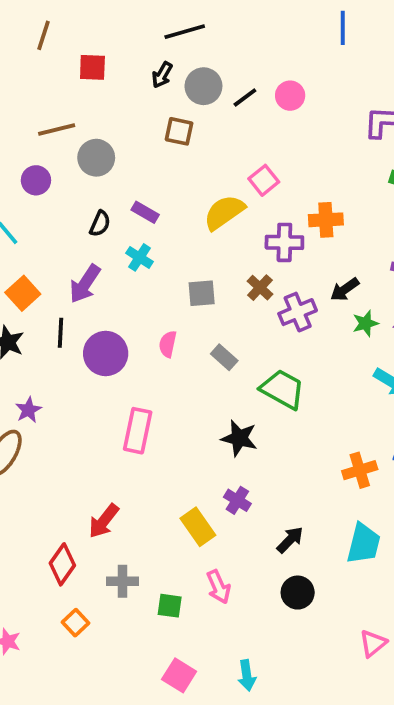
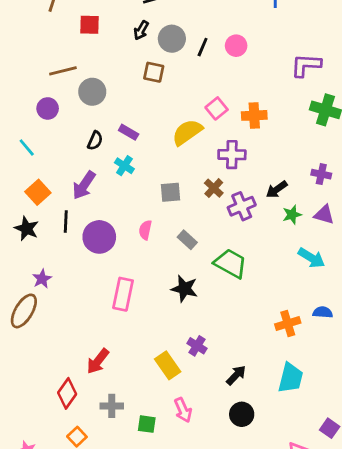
black line: (245, 97) -> (203, 47), turned -30
orange cross: (326, 220) -> (254, 115), moved
black star: (239, 438) -> (184, 289), moved

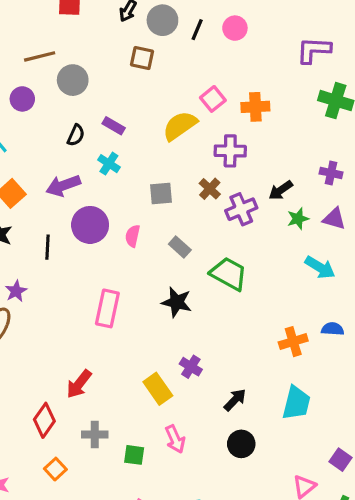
purple arrow: (84, 185) -> (63, 186), turned 36
black line: (66, 222) -> (48, 247), moved
purple circle: (99, 237) -> (90, 225), moved

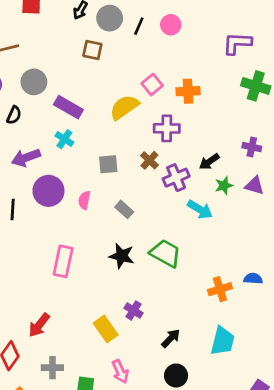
gray circle: (73, 80) -> (34, 82), moved
purple rectangle: (114, 126) -> (68, 107), size x1.5
black semicircle: (76, 135) -> (14, 115), moved
cyan arrow: (320, 267) -> (200, 209), moved
green trapezoid: (229, 274) -> (165, 253), moved

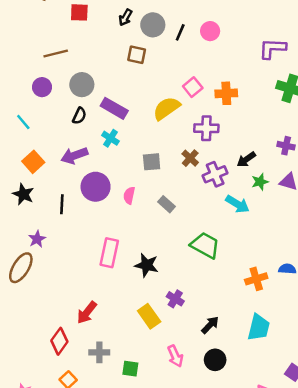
black semicircle: (14, 115) -> (79, 116), moved
black star: (122, 256) -> (147, 265), moved
pink arrow: (120, 372) -> (175, 356), moved

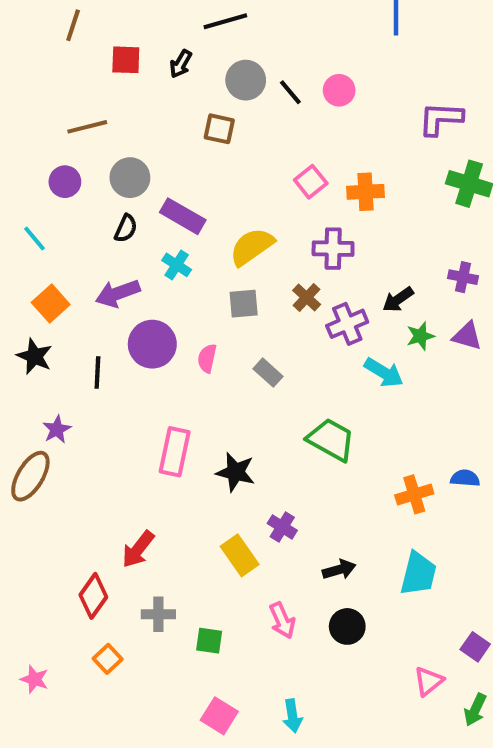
black arrow: (125, 17) -> (181, 64), moved
black line: (180, 32) -> (290, 92), turned -63
yellow semicircle: (167, 108) -> (252, 247), moved
black arrow: (210, 325) -> (339, 570), turned 30

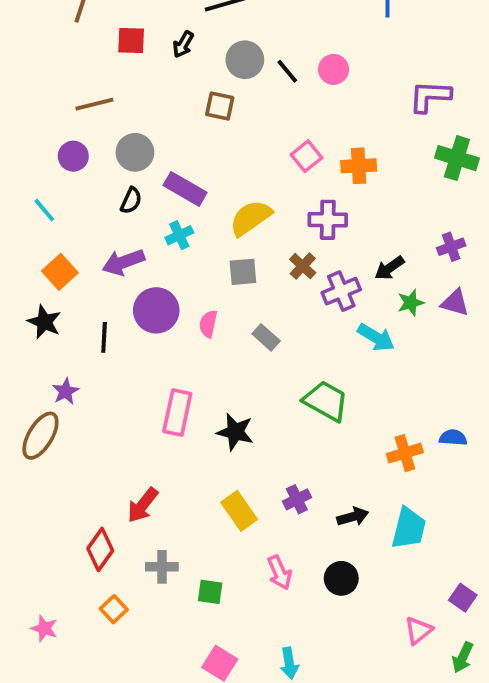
cyan cross: (177, 265) -> (179, 235), turned 32
purple cross: (463, 277) -> (451, 247), turned -32
purple cross: (282, 527) -> (297, 499), moved, turned 32
black arrow: (339, 570) -> (353, 517), moved

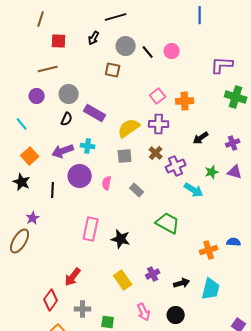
red square: (131, 40) -> (59, 41), moved
purple cross: (328, 220) -> (159, 124), moved
cyan cross: (179, 235) -> (88, 146), moved, turned 32
black arrow: (389, 268) -> (201, 138), moved

